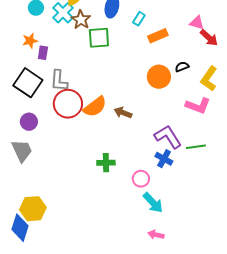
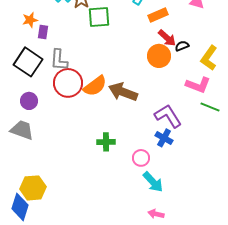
red arrow: (209, 38) -> (167, 38), moved
brown arrow: (123, 113) -> (123, 92), size x1.6
green line: (196, 147) -> (210, 107), moved, turned 30
gray trapezoid: (22, 151) -> (22, 130), turned -45

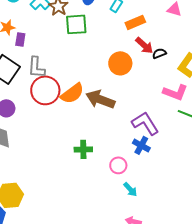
orange circle: (159, 56) -> (120, 63), moved
cyan arrow: (153, 182) -> (130, 189), size x0.7

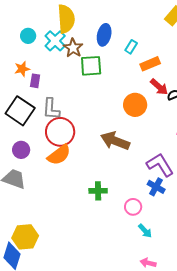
orange semicircle: (72, 93) -> (59, 155), moved

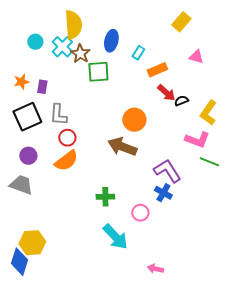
orange star: (22, 69) -> (21, 82), moved
orange circle: (135, 105) -> (134, 120), moved
black square: (20, 111) -> (27, 117), turned 32
red circle: (60, 132) -> (67, 138), size x0.6
cyan arrow: (145, 231) -> (115, 237), moved, size x1.8

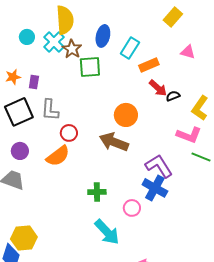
cyan rectangle: (138, 53) -> (130, 48), size x1.5
red circle: (67, 138) -> (69, 133), moved
blue cross: (163, 193) -> (155, 188), size x1.4

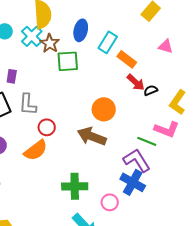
orange rectangle: (149, 65) -> (127, 59), turned 60
green line: (201, 157) -> (147, 141), moved
green cross: (97, 192) -> (75, 186), size x1.4

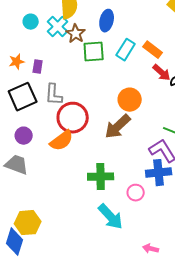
cyan rectangle: (108, 42) -> (126, 50), moved
red circle: (47, 127) -> (73, 118), size x1.8
brown arrow: (92, 136) -> (118, 127), turned -64
blue cross: (133, 182) -> (159, 173), turned -35

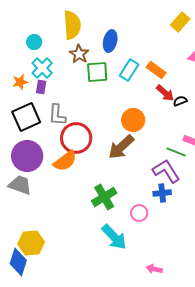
cyan cross: (58, 27) -> (42, 68), moved
purple circle: (24, 136) -> (27, 156), size x1.8
blue cross: (159, 173) -> (162, 193), size x0.7
green cross: (101, 177) -> (104, 197), turned -30

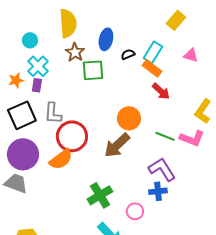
cyan rectangle: (129, 70) -> (153, 52), moved
black semicircle: (180, 101) -> (128, 54), moved
green line: (176, 152) -> (165, 136), moved

